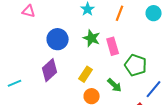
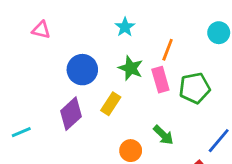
orange line: (120, 13) -> (168, 50), moved
green pentagon: (136, 65) -> (195, 88), moved, turned -30
yellow rectangle: (86, 74) -> (111, 104), moved

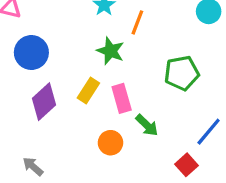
orange line: (168, 50) -> (137, 22), moved
blue circle: (82, 70) -> (31, 53), moved
pink rectangle: (160, 80) -> (122, 98), moved

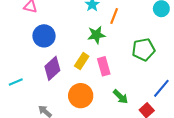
green star: (110, 51) -> (96, 35), turned -30
green arrow: (147, 125) -> (120, 97), moved
orange circle: (110, 143) -> (81, 96), moved, size x1.5

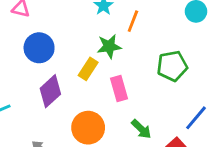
yellow rectangle: (82, 61) -> (88, 69), moved

